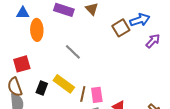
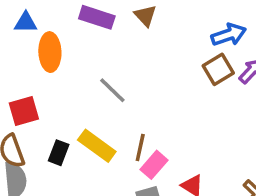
brown square: (121, 28) -> (218, 69), moved
brown line: (83, 94) -> (140, 147), moved
pink rectangle: (97, 95) -> (154, 165), turned 49

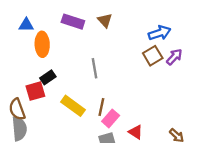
gray line: (112, 90) -> (95, 68), moved, turned 36
red square: (24, 111) -> (35, 91), moved
black rectangle: (59, 153) -> (48, 77), moved, turned 35

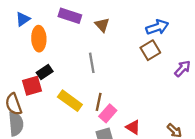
brown triangle: (105, 20) -> (102, 25), moved
blue triangle: (26, 25) -> (23, 19), turned -35
purple arrow: (174, 57) -> (182, 69), moved

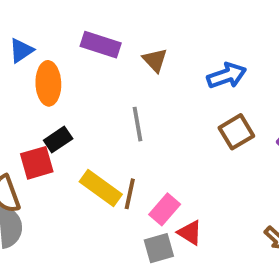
blue arrow: (157, 27) -> (227, 76), moved
brown square: (150, 50) -> (236, 132), moved
brown line: (99, 102) -> (130, 194), moved
red triangle: (133, 127) -> (190, 233), moved

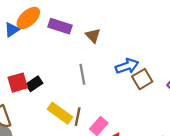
blue arrow: (227, 76) -> (127, 66), moved
orange ellipse: (48, 83) -> (28, 18), moved, turned 50
red square: (37, 163) -> (18, 83), moved

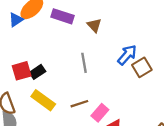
blue arrow: (127, 66) -> (127, 55), turned -30
yellow rectangle: (60, 113) -> (43, 100), moved
brown line: (78, 117) -> (79, 104), turned 60

